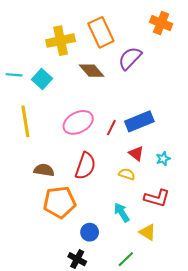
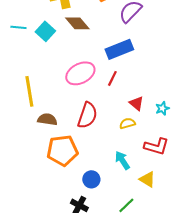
brown diamond: (92, 71) -> (77, 23), moved
yellow line: (25, 121) -> (29, 91), moved
blue rectangle: (139, 121) -> (119, 49), moved
yellow semicircle: (127, 174) -> (127, 123), turned -35

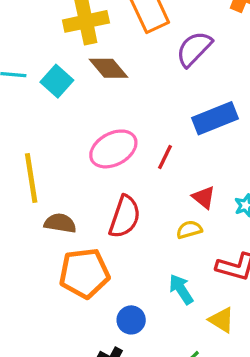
blue rectangle: (119, 49) -> (215, 118), moved

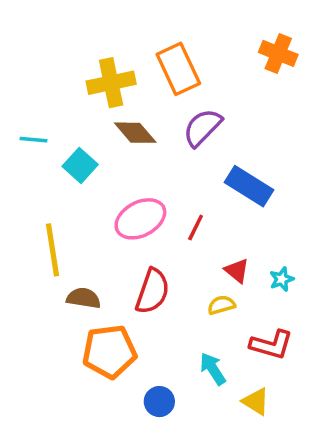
purple semicircle: (194, 49) -> (202, 128), moved
cyan square: (57, 81) -> (80, 165), moved
blue rectangle: (215, 118) -> (249, 186), turned 54

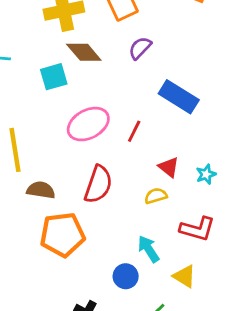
purple semicircle: (202, 128) -> (140, 48), size x0.7
cyan square: (80, 165) -> (54, 77), moved, turned 32
blue circle: (159, 402) -> (126, 276), moved

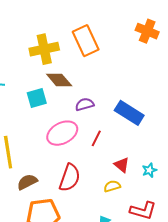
purple semicircle: (140, 48) -> (85, 104), moved, turned 30
brown semicircle: (41, 190) -> (27, 182), turned -36

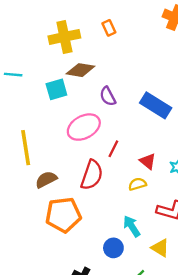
orange rectangle: (86, 41) -> (109, 28), size x0.5
brown diamond: (59, 80) -> (80, 70), turned -40
purple semicircle: (85, 104) -> (108, 96), turned -102
red line: (96, 138) -> (113, 149), moved

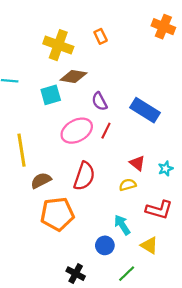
yellow cross: (64, 37) -> (58, 45), turned 32
red line: (113, 149) -> (106, 131), moved

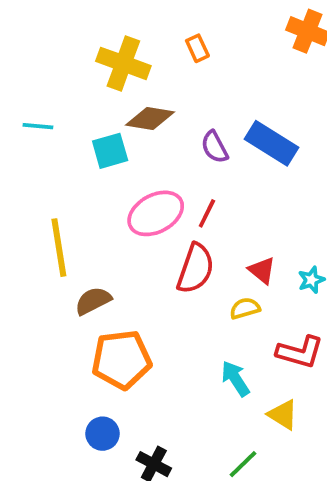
purple semicircle: (99, 101) -> (215, 147), moved
blue rectangle: (145, 110) -> (271, 143), moved
red semicircle: (84, 176) -> (196, 268), moved
blue circle: (105, 245) -> (103, 434), moved

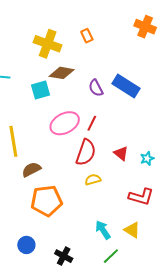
yellow semicircle: (245, 308) -> (93, 180), moved
cyan arrow: (235, 379) -> (103, 230), moved
blue circle: (103, 434) -> (26, 245), moved

